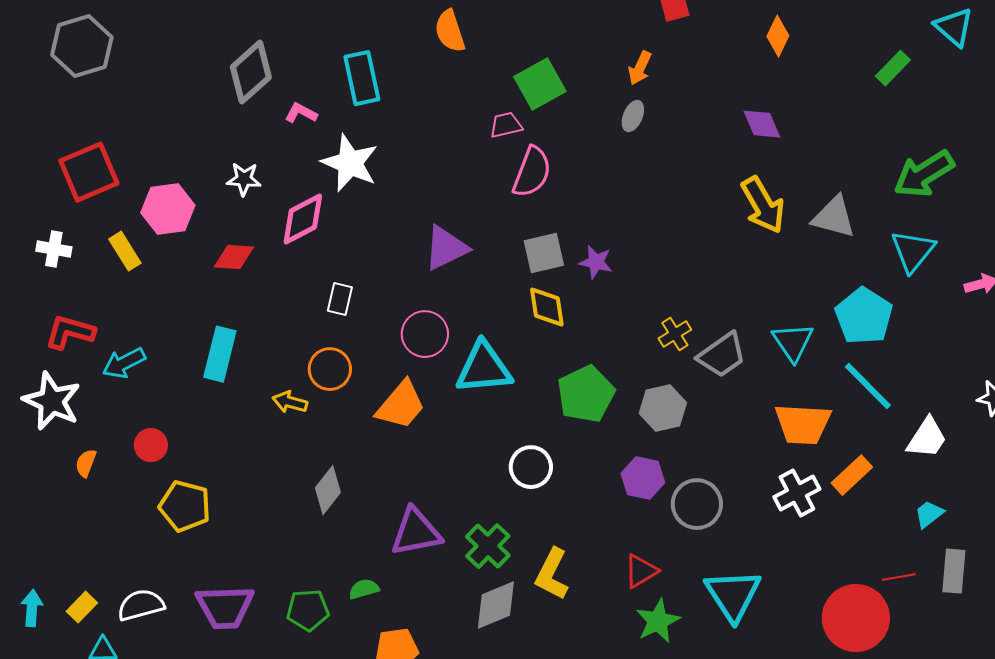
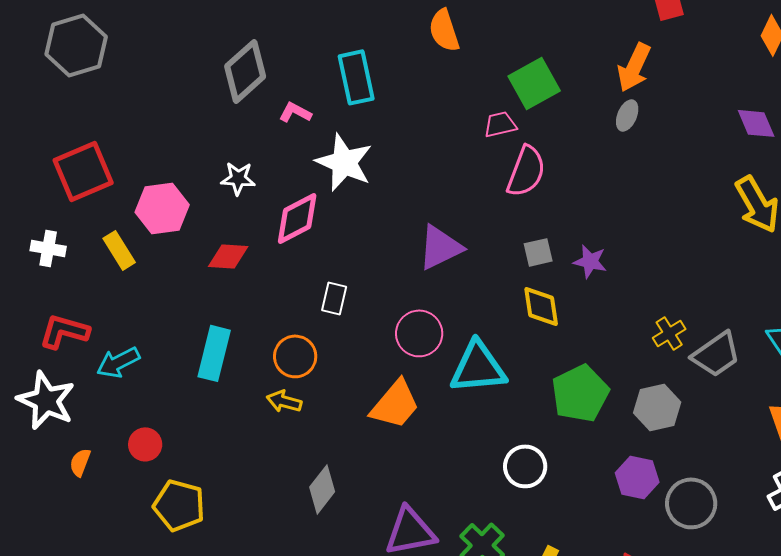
orange arrow: (640, 68) -> (634, 67), size x1.4
gray square: (544, 253) -> (538, 252), size x0.7
orange circle: (330, 369) -> (295, 356), moved

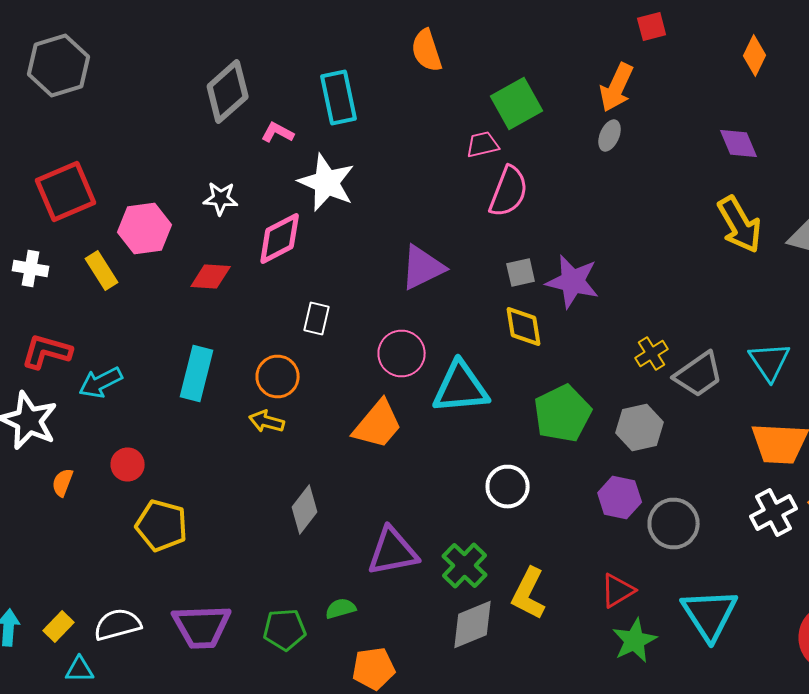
purple star: (590, 261) -> (573, 282), size x1.6

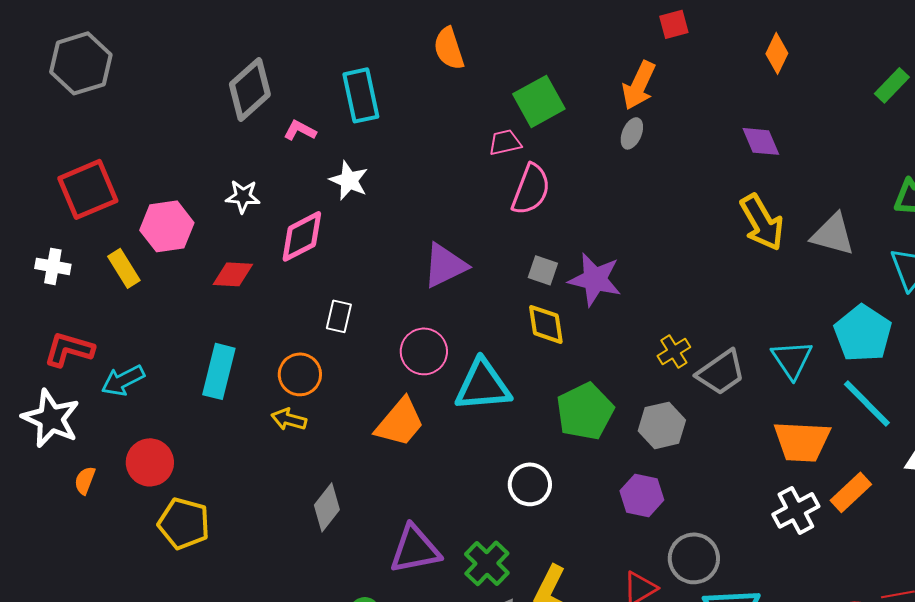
white star: (327, 182) -> (349, 180), size x0.7
gray square: (521, 272) -> (543, 270), turned 32
red circle: (128, 464) -> (150, 462), size x1.4
gray circle: (674, 524) -> (694, 558), moved

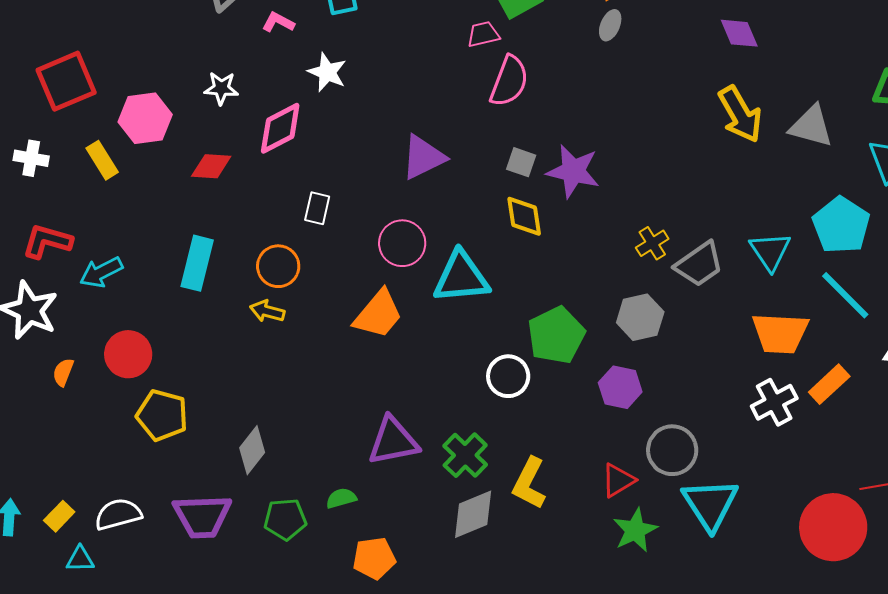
green pentagon: (585, 411) -> (556, 335), moved
gray diamond: (327, 507) -> (252, 450), moved

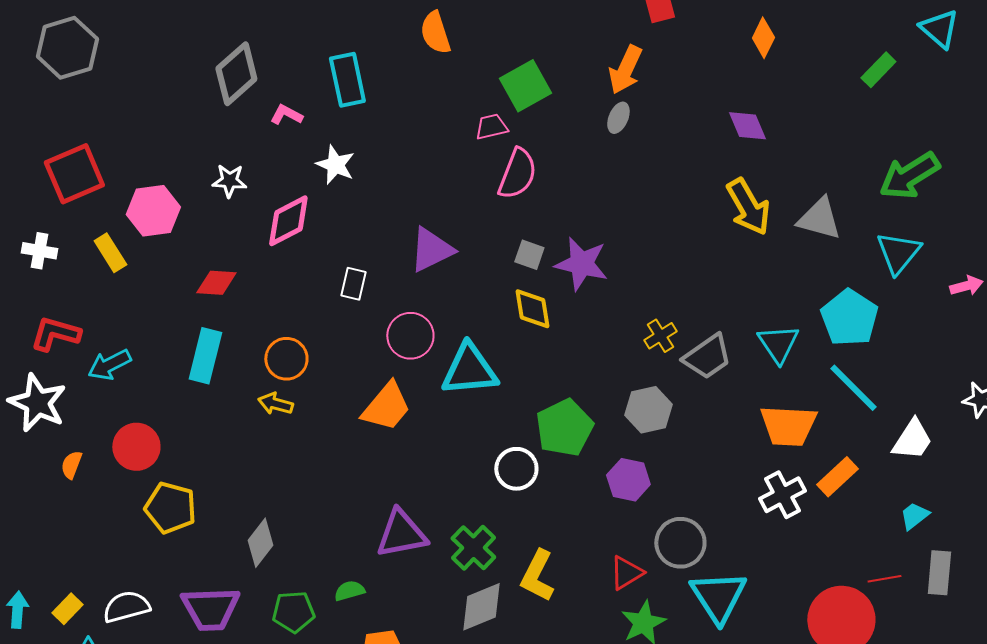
red diamond: (211, 166) -> (216, 283), moved
white rectangle: (317, 208) -> (353, 284), moved

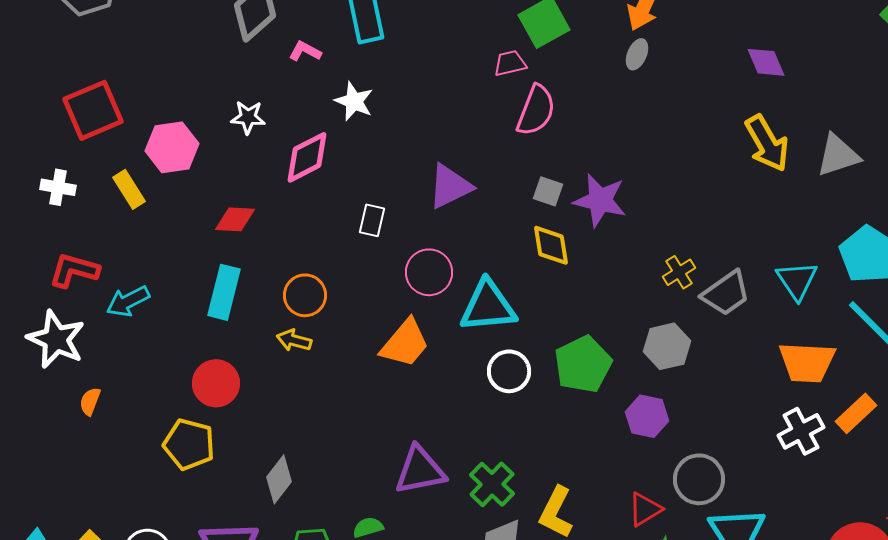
gray triangle: (819, 219) -> (838, 155), turned -33
red circle: (136, 447) -> (216, 383), moved
white circle: (516, 469) -> (509, 371), moved

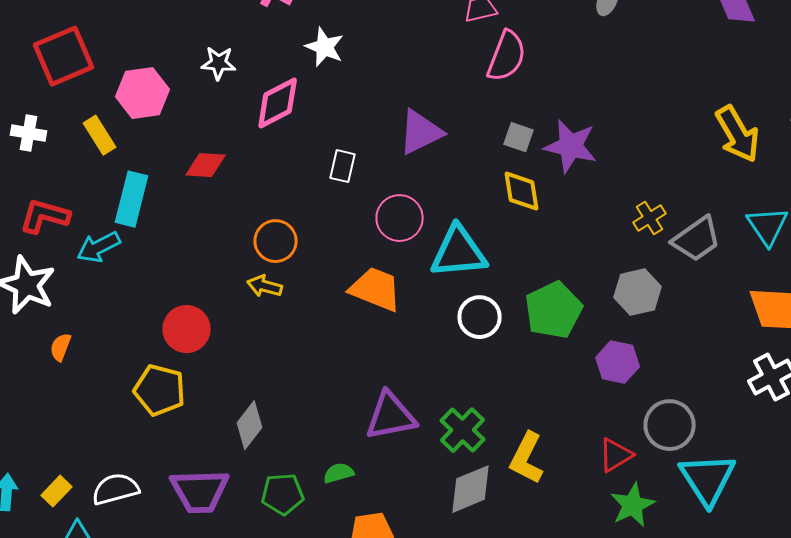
yellow arrow: (767, 143) -> (738, 134), moved
cyan rectangle: (224, 292) -> (132, 199), moved
orange trapezoid: (405, 343) -> (376, 289), turned -108

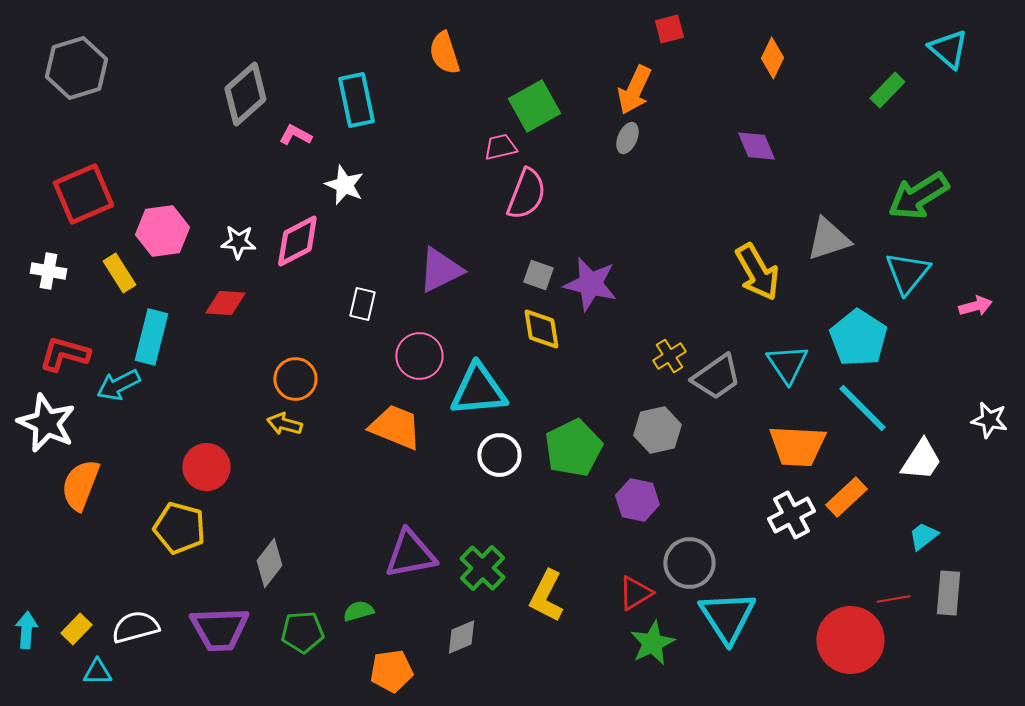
white star: (219, 63) -> (238, 242), moved
orange semicircle: (61, 347) -> (80, 485), size x1.8
gray diamond: (471, 489) -> (461, 637), moved, size x0.7

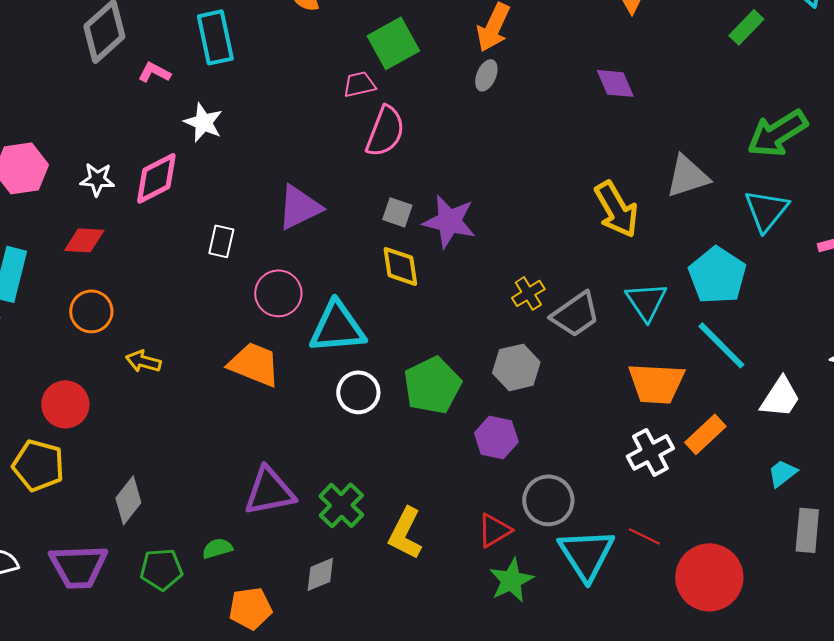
orange circle: (295, 379) -> (91, 311), moved
red line: (893, 599) -> (644, 536), moved, turned 36

